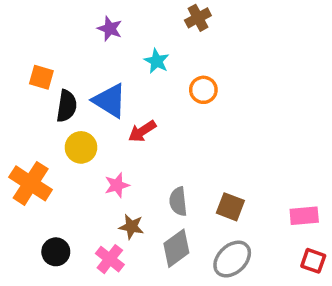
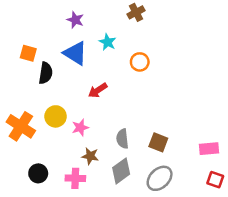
blue triangle: (110, 101) -> (75, 53), moved
yellow circle: (81, 147) -> (56, 116), moved
pink cross: (110, 259) -> (75, 178), turned -36

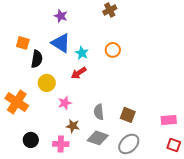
cyan star: (108, 42) -> (82, 53), moved
yellow circle: (56, 116) -> (47, 83), moved
gray diamond: (121, 171) -> (98, 138), turned 55

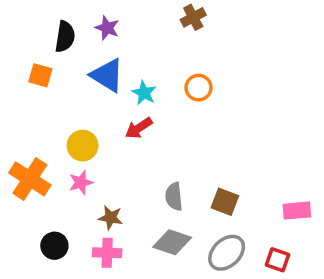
black semicircle: (37, 59) -> (65, 37), moved
pink star: (65, 103) -> (81, 182), moved
brown star: (73, 126) -> (111, 218), moved
red square: (174, 145) -> (278, 260), moved

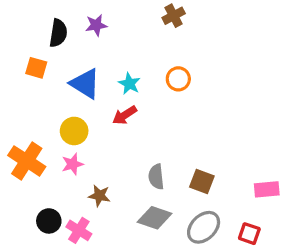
purple star: (107, 28) -> (96, 25), turned -30
blue triangle: (107, 75) -> (85, 84), moved
pink cross: (107, 253) -> (79, 230), moved, turned 30

